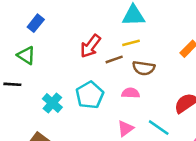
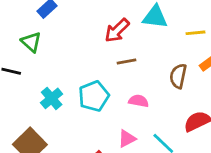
yellow line: (131, 43) -> (196, 33), moved
red arrow: (90, 46) -> (117, 30), moved
brown semicircle: (144, 68) -> (178, 76), moved, turned 85

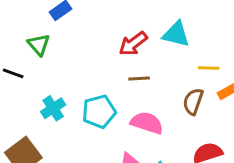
yellow line: (196, 33) -> (209, 68), moved
pink semicircle: (139, 101) -> (147, 123), size x1.5

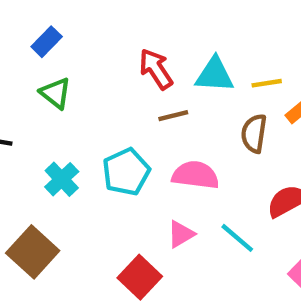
cyan triangle: (176, 34) -> (214, 75), moved
red arrow: (133, 44) -> (156, 69), turned 104
green triangle: (39, 45) -> (55, 93), moved

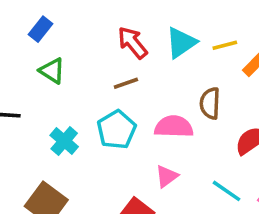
cyan triangle: (214, 75) -> (181, 43), turned -32
brown line: (173, 116) -> (126, 83), moved
brown semicircle: (254, 133) -> (210, 103), moved
cyan line: (237, 238) -> (227, 191), moved

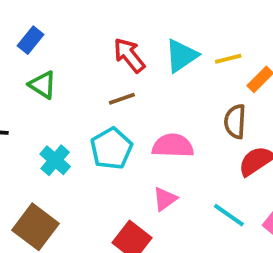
brown semicircle: (210, 103) -> (235, 121), moved

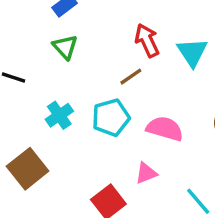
cyan triangle: (181, 56) -> (192, 52), turned -44
brown line: (122, 99) -> (131, 77), turned -30

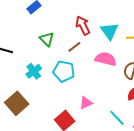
green triangle: (65, 47) -> (47, 39), moved
cyan pentagon: (111, 117) -> (64, 71), turned 30
pink semicircle: (165, 129) -> (106, 59), moved

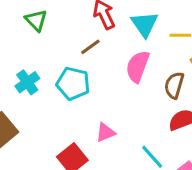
green triangle: (47, 39) -> (36, 20), moved
pink semicircle: (106, 59) -> (138, 67), turned -85

